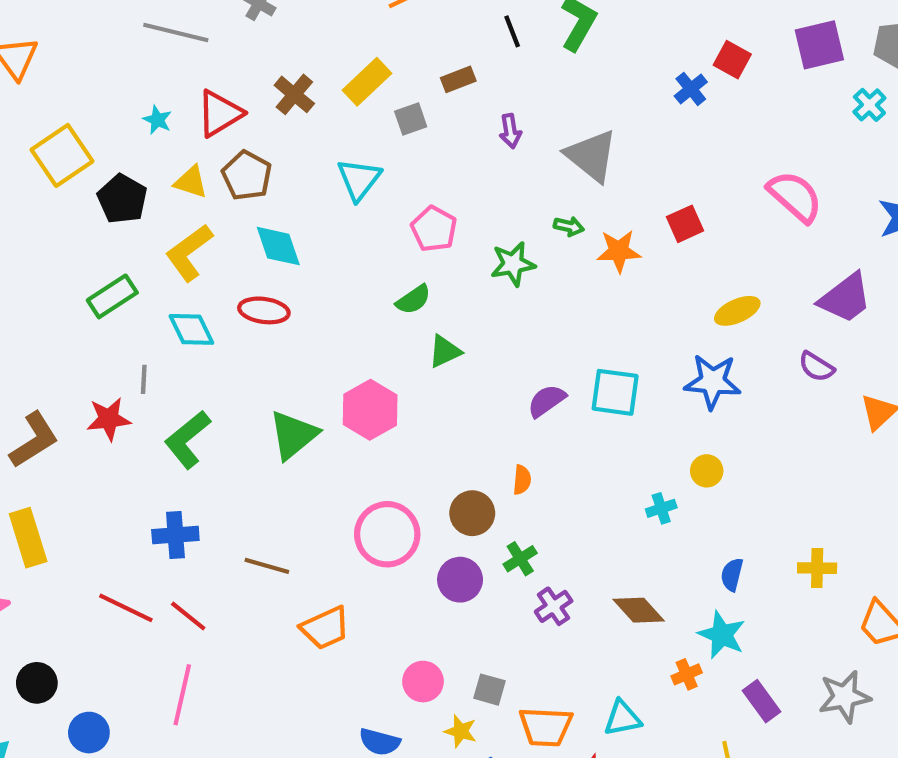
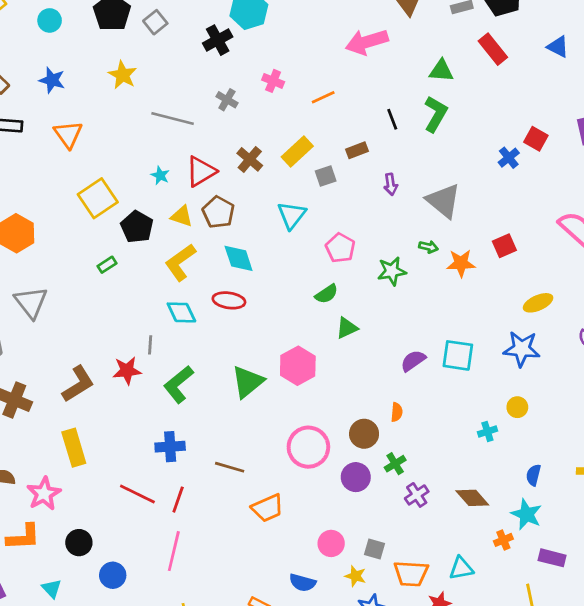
green rectangle: (112, 296) -> (107, 265), moved, size x0.6
red line: (188, 616) -> (178, 500), turned 70
purple rectangle: (761, 701) -> (552, 558), turned -40

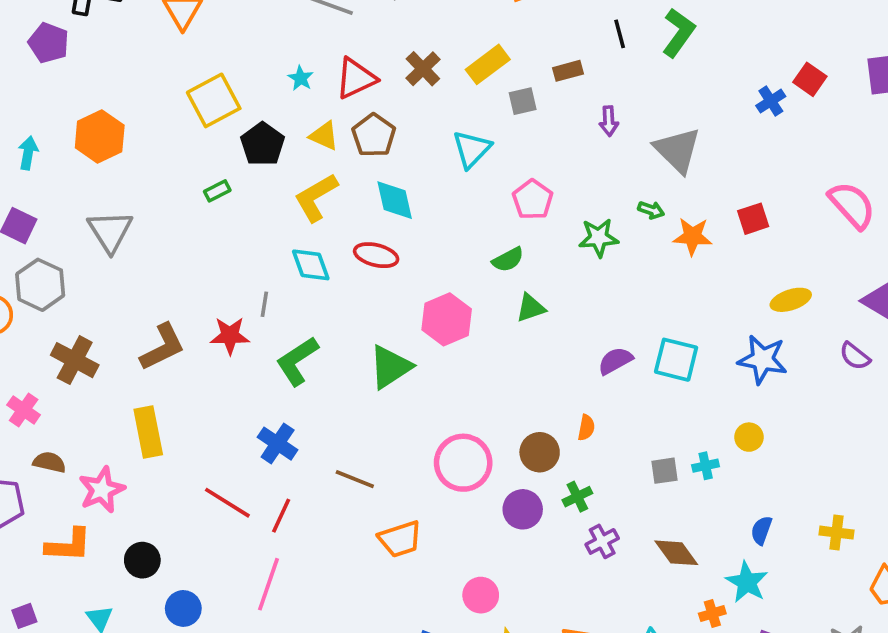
pink hexagon: (298, 366) -> (447, 319), moved
blue cross: (170, 447) -> (278, 444), turned 32
gray square: (374, 549) -> (665, 471), moved, turned -30

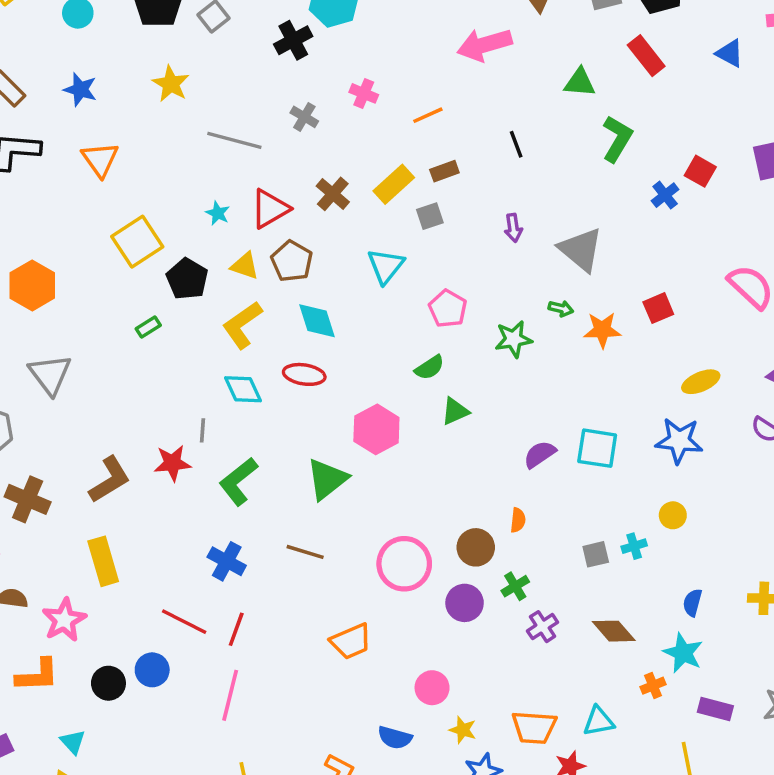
green L-shape: (679, 33) -> (617, 139), moved
brown rectangle: (568, 71) -> (444, 171), moved
brown line: (355, 479) -> (305, 552), moved
blue circle: (183, 608) -> (152, 670), moved

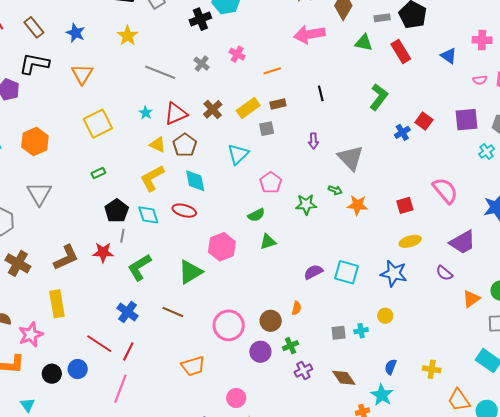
green triangle: (580, 83) -> (364, 43), moved
black pentagon: (187, 279) -> (117, 211), moved
red square: (658, 308) -> (405, 205), moved

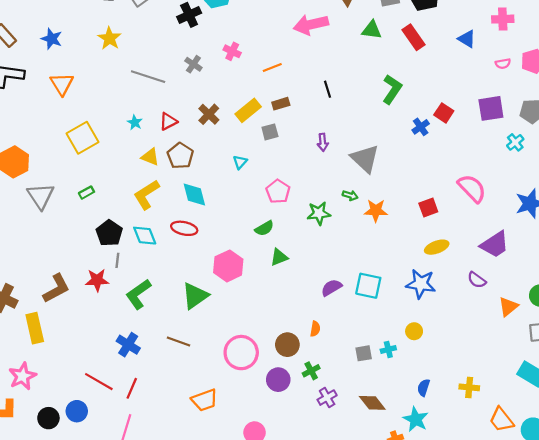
red triangle: (176, 114) -> (168, 121), size x0.7
cyan triangle: (238, 154) -> (240, 162), size x0.6
gray triangle: (39, 194) -> (41, 196), moved
yellow rectangle: (57, 304) -> (35, 328), moved

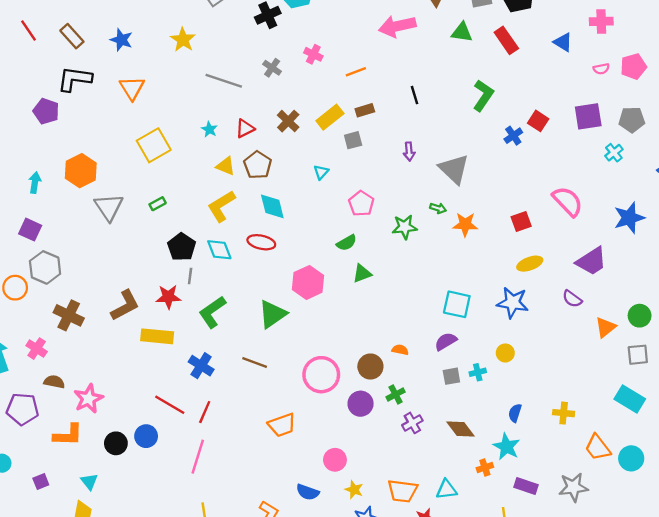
purple semicircle: (331, 288) -> (446, 341), moved
yellow rectangle: (35, 328) -> (157, 336), moved, turned -72
orange semicircle: (315, 329) -> (400, 350), turned -88

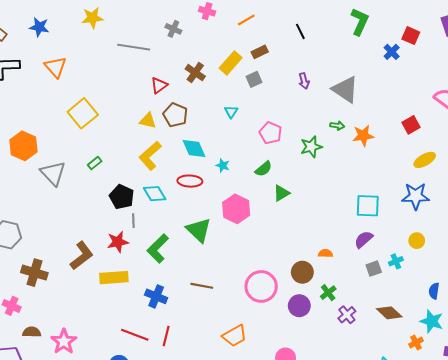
yellow star: (183, 40) -> (92, 18), turned -30
cyan star: (209, 129) -> (223, 165), moved
green triangle: (272, 314) -> (199, 230), moved, turned -32

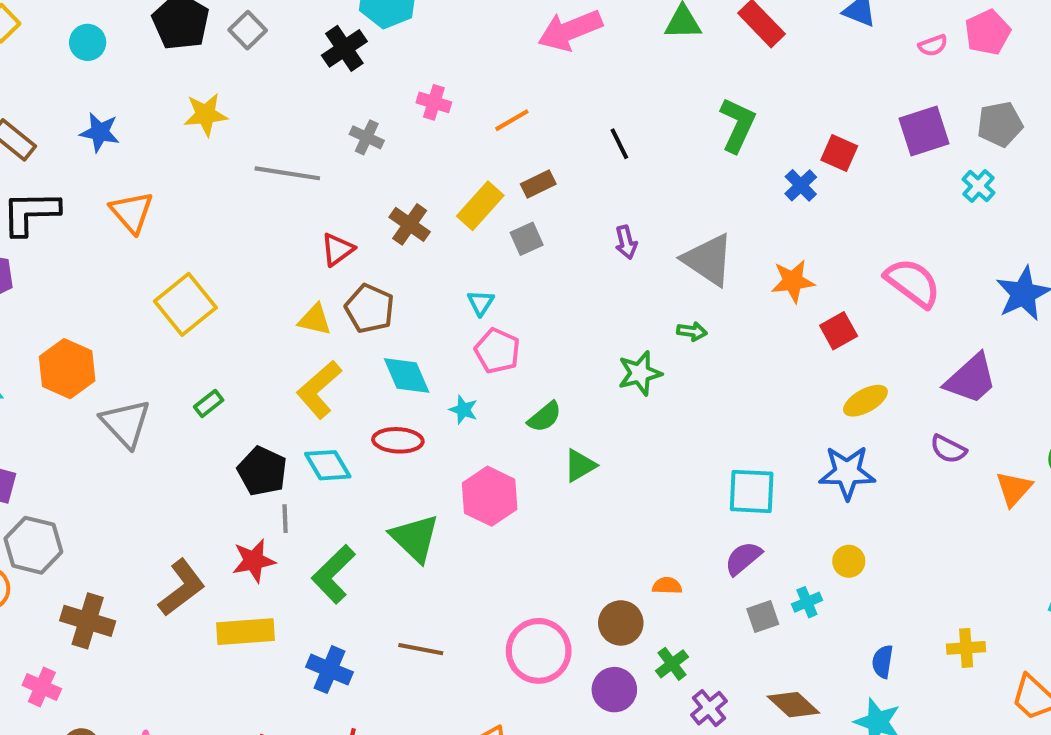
pink pentagon: (270, 133) -> (497, 351), moved
orange star: (363, 136) -> (793, 281), moved

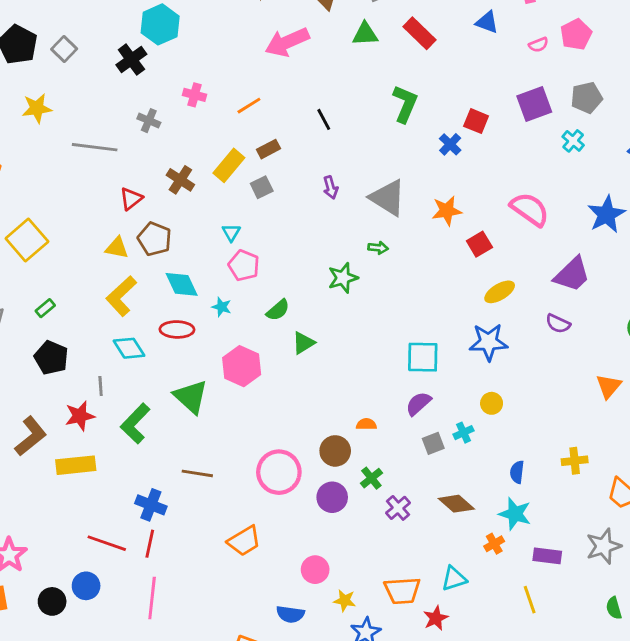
black pentagon: (262, 471) -> (51, 358), moved
orange triangle: (1014, 489) -> (609, 386), moved
blue cross: (330, 670) -> (151, 505), moved

